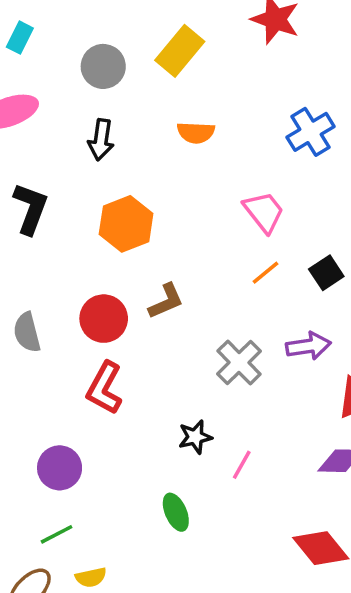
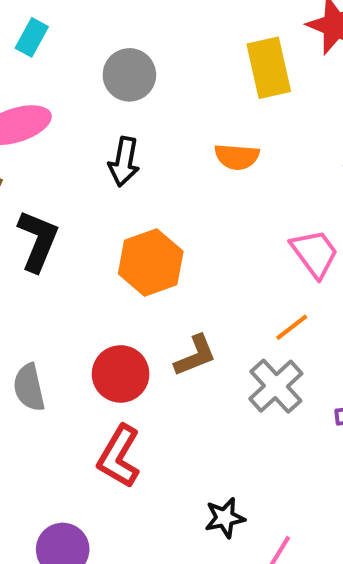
yellow rectangle: (180, 51) -> (269, 68), moved, turned -54
orange line: (265, 273) -> (292, 327), moved
gray cross: (239, 363) -> (276, 386), moved

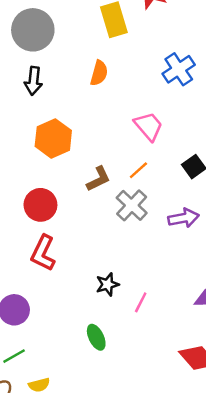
gray circle: (129, 75) -> (33, 30), size x1.4
orange semicircle: (237, 157) -> (99, 73), turned -75
brown L-shape: (195, 356) -> (98, 179), moved

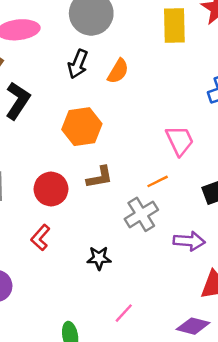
orange semicircle: (99, 73) -> (118, 71), moved
brown L-shape: (98, 179) -> (100, 177), moved
red L-shape: (43, 253) -> (40, 238), size x0.7
black star: (107, 284) -> (99, 258), moved

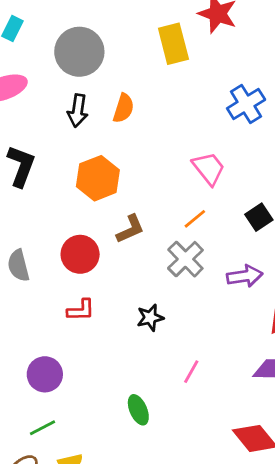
red L-shape: (40, 238) -> (81, 310), turned -120

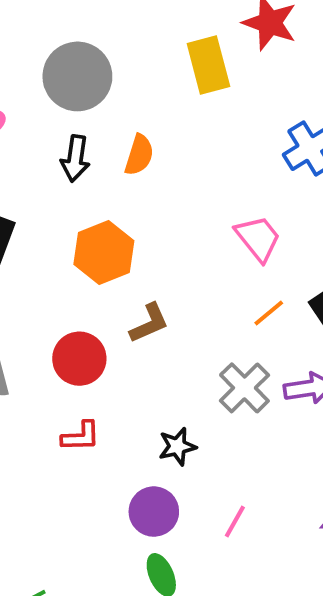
orange line: (195, 219) -> (269, 313), moved
gray cross: (185, 259) -> (244, 388), moved
purple circle: (45, 374) -> (154, 512), moved

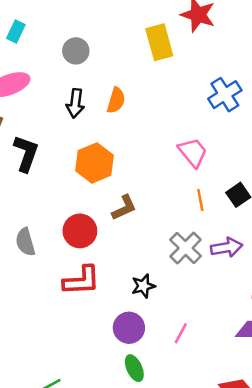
gray circle: (77, 76) -> (76, 51), size x0.6
orange line: (269, 313) -> (200, 200), turned -60
red L-shape: (81, 436) -> (82, 281), size x1.5

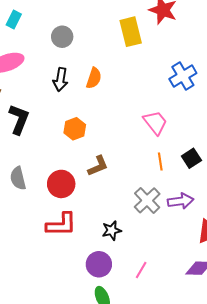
orange hexagon: (95, 163) -> (75, 129), size x0.7
gray semicircle: (25, 242) -> (18, 178), moved

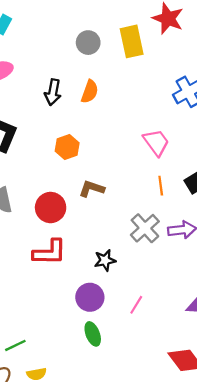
gray circle: (62, 37) -> (88, 43), moved
brown L-shape: (98, 166) -> (92, 189), turned -140

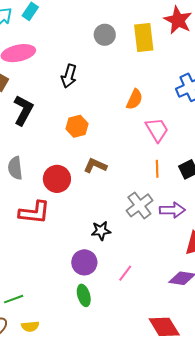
orange semicircle: (90, 92) -> (135, 99), moved
red L-shape: (50, 252) -> (34, 212), moved

